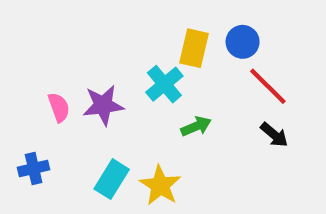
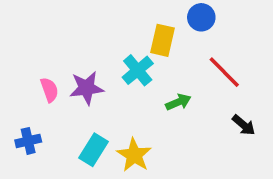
blue circle: (243, 42) -> (201, 17), moved
green arrow: (196, 126) -> (178, 102), moved
black arrow: (274, 135) -> (244, 125), moved

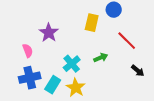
cyan cross: (138, 70) -> (72, 64), moved
purple star: (86, 88) -> (49, 33), moved, turned -30
blue cross: (28, 141) -> (30, 78), moved, size x1.5

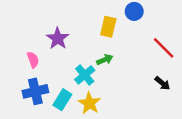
red line: (127, 41) -> (164, 48), moved
green arrow: (101, 58) -> (105, 60), moved

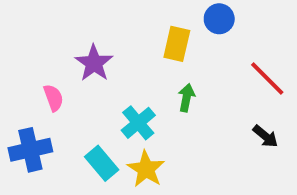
green arrow: (105, 60) -> (186, 98), moved, turned -56
blue cross: (35, 91) -> (30, 150), moved
cyan rectangle: (62, 100) -> (102, 163), turned -72

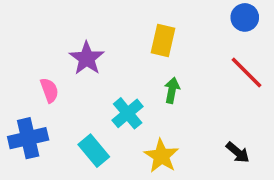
blue circle: (219, 19) -> (245, 17), moved
black arrow: (265, 136) -> (238, 152), moved
yellow star: (146, 169) -> (161, 156), moved

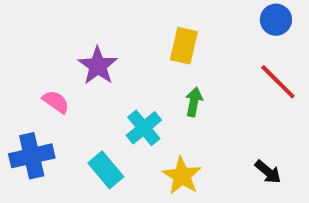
pink semicircle: (49, 90) -> (56, 102), turned -35

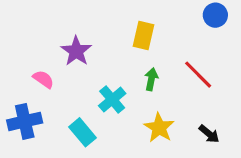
red line: (278, 82) -> (198, 75), moved
yellow star: (182, 176) -> (159, 128), moved

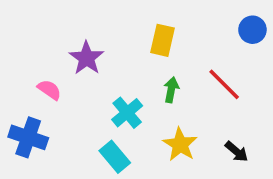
blue circle: (215, 15) -> (252, 30), moved
blue cross: (25, 121) -> (28, 137), turned 32
cyan rectangle: (82, 132) -> (115, 157), moved

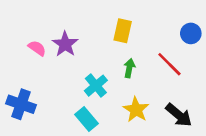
blue circle: (252, 30) -> (191, 33), moved
pink semicircle: (49, 90) -> (37, 48), moved
black arrow: (237, 152) -> (179, 115), size x1.5

